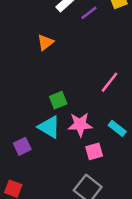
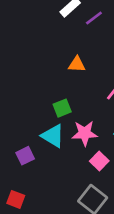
orange triangle: (45, 42) -> (77, 64), moved, turned 42
pink square: (94, 151) -> (99, 161), turned -30

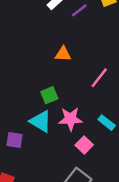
purple square: (25, 156) -> (14, 140), turned 35

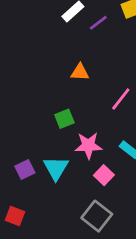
cyan triangle: (41, 121) -> (56, 168), moved, turned 30
purple square: (14, 140) -> (25, 169), turned -35

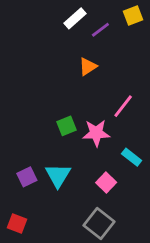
orange triangle: (80, 72) -> (88, 66), moved, turned -36
pink star: (88, 146) -> (96, 133), moved

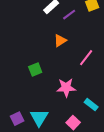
pink line: (123, 106) -> (86, 58), moved
green square: (66, 126) -> (35, 70), moved

